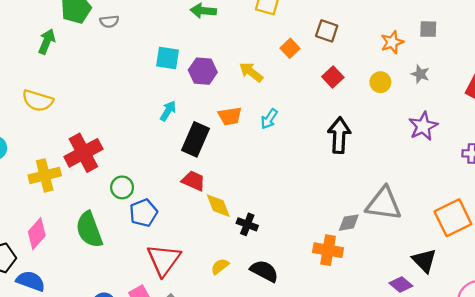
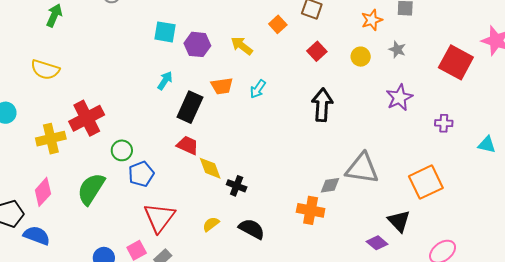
green semicircle: (89, 230) -> (91, 189), turned 52

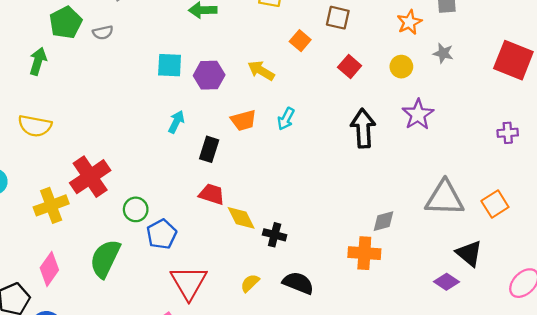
purple star: (399, 98) -> (418, 114), moved
black rectangle: (190, 107) -> (209, 149), size x0.7
gray triangle: (362, 168) -> (445, 198), moved
orange square: (426, 182) -> (495, 204), size x0.7

